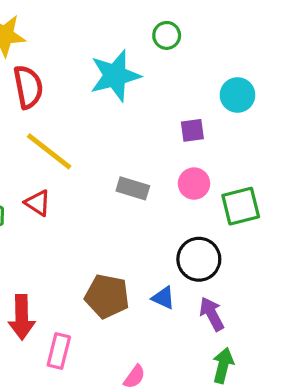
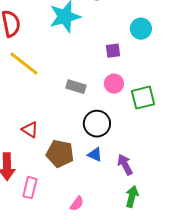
red triangle: (38, 203) -> (30, 130), moved
black circle: (199, 259) -> (97, 124), moved

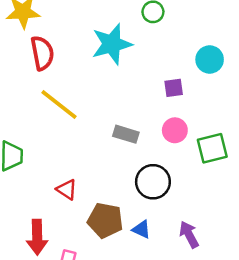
blue triangle: (95, 155) -> (141, 229), moved

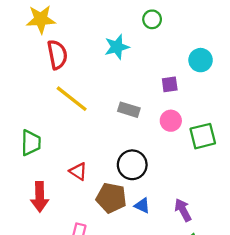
cyan star: (112, 44) -> (117, 47), size x0.7
gray rectangle: (126, 134) -> (129, 110), moved
black circle: (153, 182) -> (132, 165), moved
red arrow: (37, 237) -> (40, 197), moved

